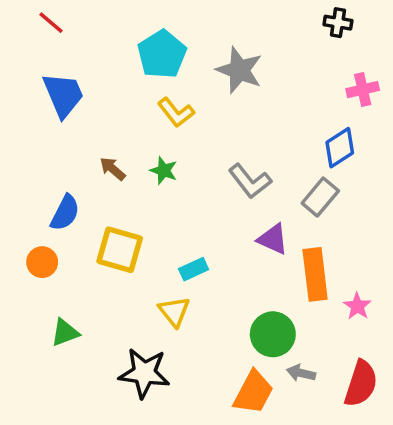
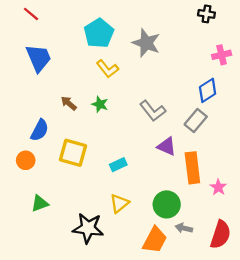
yellow triangle: (174, 311) -> (119, 203), moved, turned 30

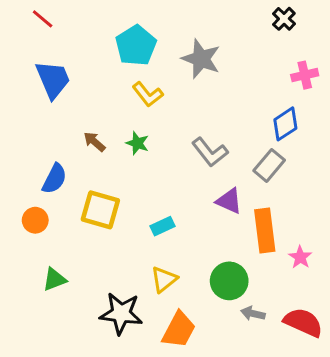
black cross: (206, 14) -> (284, 19), turned 35
red semicircle: (220, 235) -> (303, 322), turned -84
orange trapezoid: (155, 240) -> (179, 330), moved

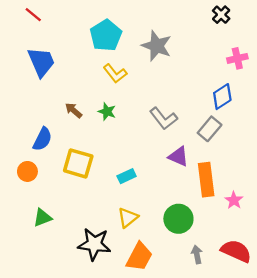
gray arrow: (253, 313) -> (197, 254), moved, turned 66

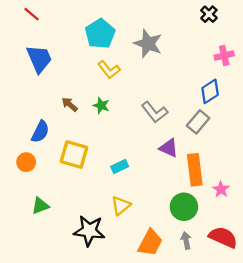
green circle: (178, 219) -> (184, 207), moved
orange trapezoid: (139, 257) -> (150, 243), moved

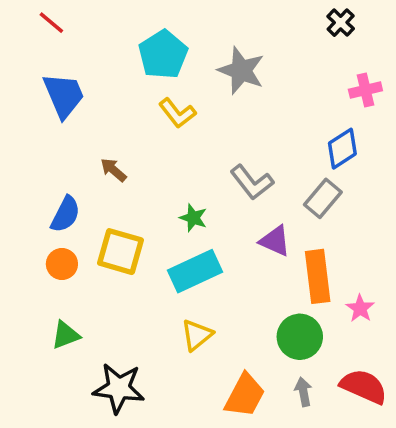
green star: (101, 106) -> (193, 218), moved
orange circle: (26, 162) -> (62, 264), moved
cyan rectangle: (120, 166) -> (195, 271), size x1.8
black star: (89, 231) -> (119, 388), moved

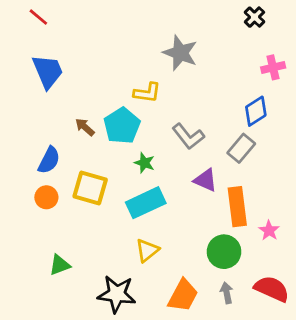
cyan pentagon: (163, 55) -> (122, 126), moved
yellow L-shape: (177, 113) -> (147, 93), moved, turned -44
green triangle: (65, 335) -> (60, 265), moved
black star: (119, 388) -> (117, 294), moved

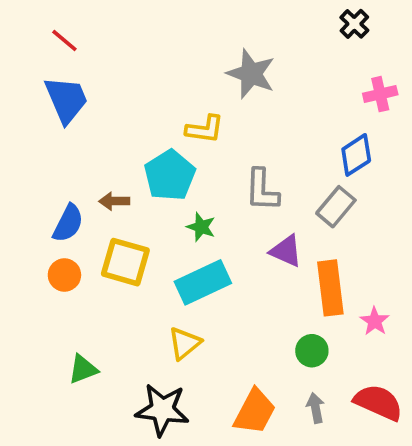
red line: (38, 17) -> (64, 40), moved
brown arrow: (85, 127) -> (114, 201), moved, turned -42
gray L-shape: (188, 136) -> (262, 190), turned 40
yellow triangle: (147, 250) -> (184, 343), moved
green circle: (224, 252) -> (312, 351), size x0.7

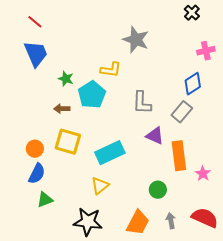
blue semicircle: (68, 223) -> (37, 174), moved
green star: (201, 227) -> (66, 79), moved
green circle: (312, 351) -> (158, 190), moved

